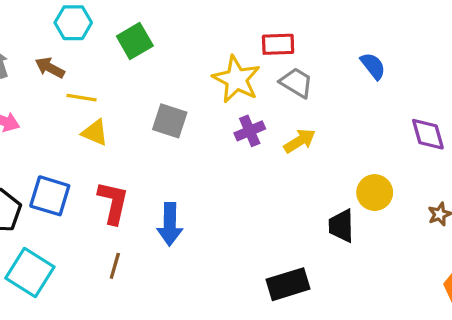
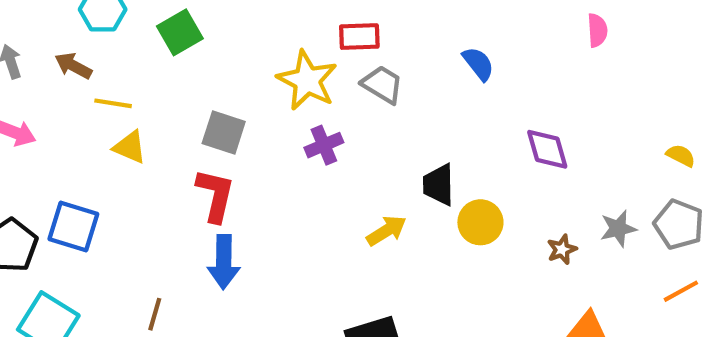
yellow arrow: (300, 141) -> (387, 231), moved
red L-shape: (113, 203) -> (215, 195), moved
black trapezoid: (341, 226) -> (439, 185), moved

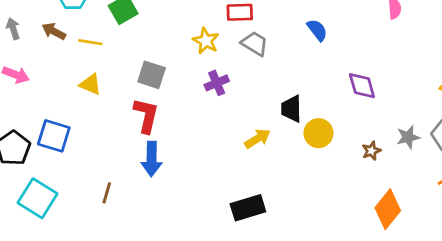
yellow star: (307, 80) -> (206, 41), size x0.7
yellow line: (113, 103) -> (90, 42), moved

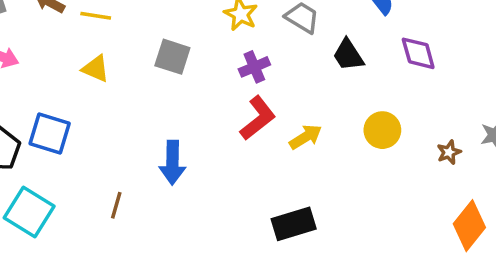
purple diamond: (362, 86) -> (418, 53), moved
black trapezoid: (291, 109) -> (348, 55), moved, turned -32
red L-shape: (146, 115) -> (258, 118), moved, turned 39

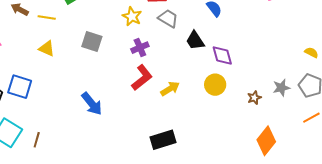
purple diamond: (418, 53) -> (222, 56), moved
blue arrow: (172, 163) -> (92, 104), turned -40
brown line: (116, 205) -> (37, 140), moved

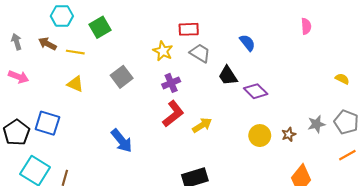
gray square: (92, 42) -> (122, 77), turned 35
yellow semicircle: (311, 53) -> (342, 79), moved
purple diamond: (222, 56) -> (256, 91), turned -30
yellow circle: (215, 85) -> (260, 136), moved

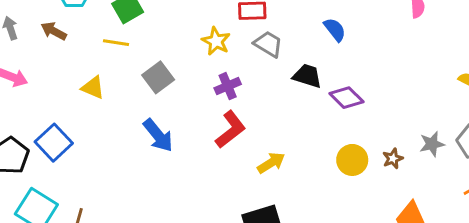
yellow line: (75, 52) -> (116, 43), moved
black trapezoid: (228, 76) -> (307, 76), turned 140
blue square: (47, 123) -> (54, 143), turned 30
yellow arrow: (202, 125) -> (271, 163), moved
blue arrow: (122, 141) -> (158, 135), moved

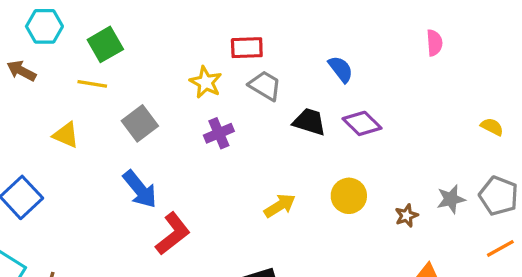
purple diamond: (346, 98) -> (362, 123), moved
red L-shape: (231, 130) -> (173, 234), moved
yellow circle: (352, 160) -> (349, 196), moved
yellow arrow: (271, 163) -> (280, 206), moved

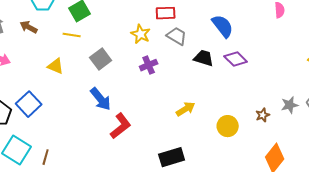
blue semicircle: (341, 69) -> (223, 26), size x1.4
yellow circle: (349, 196) -> (228, 126), moved

